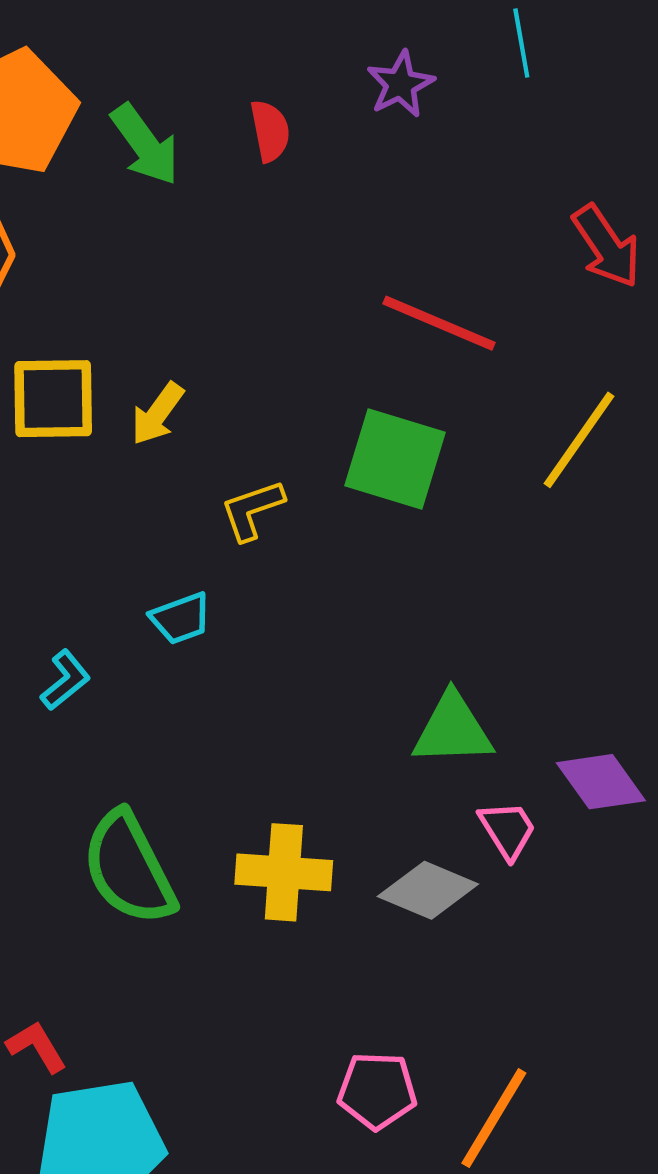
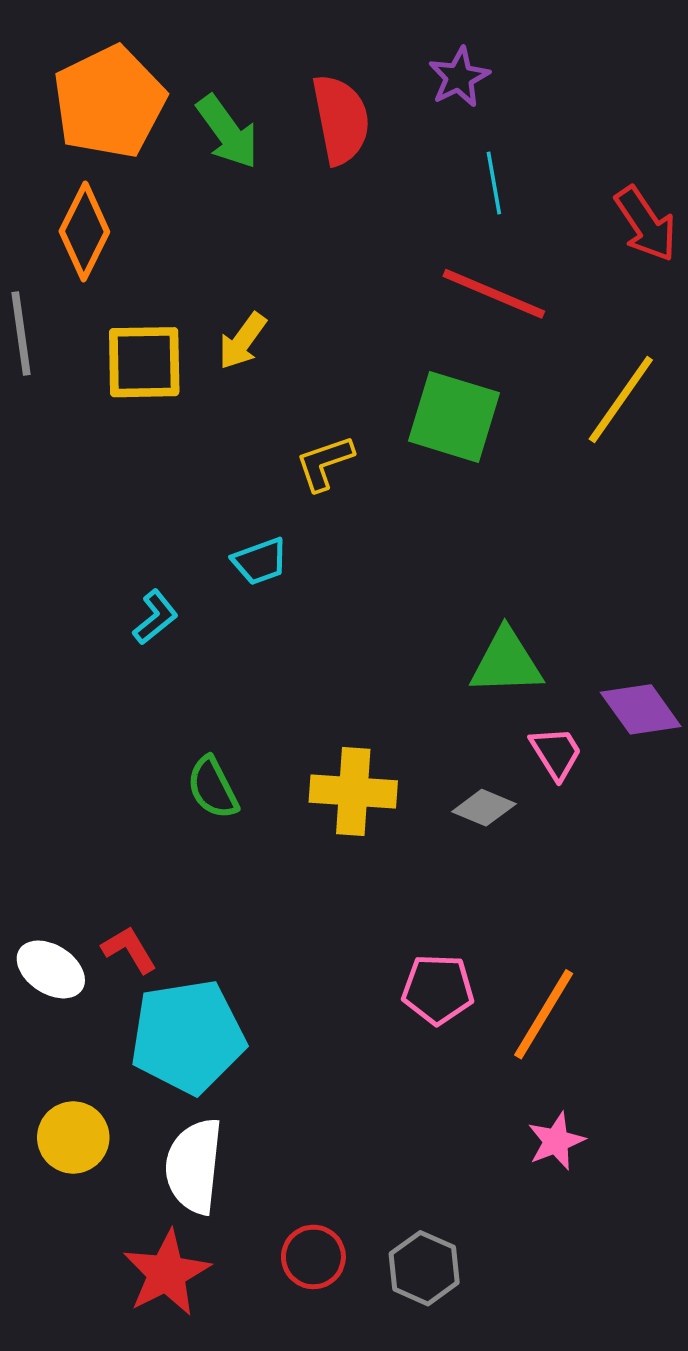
cyan line: (521, 43) -> (494, 183), moved
red semicircle: (270, 131) -> (341, 119), size x1.6
yellow arrow: (157, 414) -> (242, 341), moved
green semicircle: (129, 868) -> (213, 788), size x0.6
gray diamond: (428, 890) -> (484, 808), size x0.7

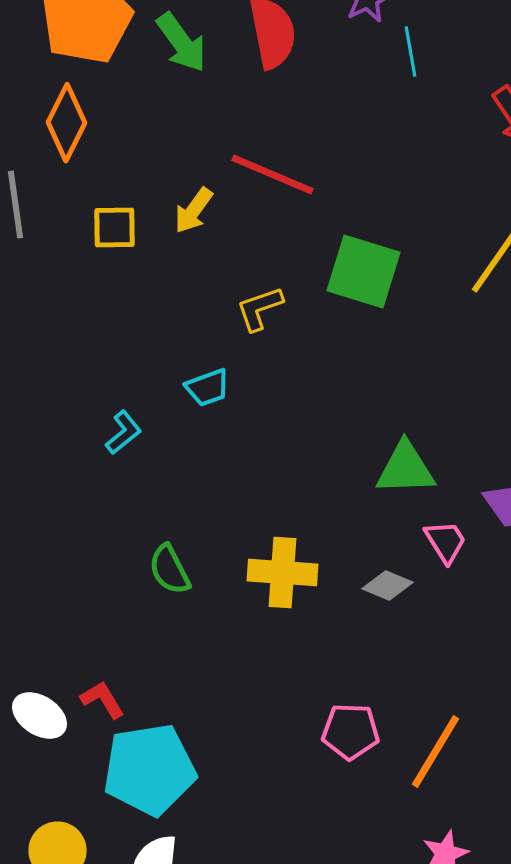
cyan line: (494, 183) -> (410, 52), moved
red line: (494, 294) -> (272, 175), moved
yellow square: (144, 362) -> (114, 228), size x0.7

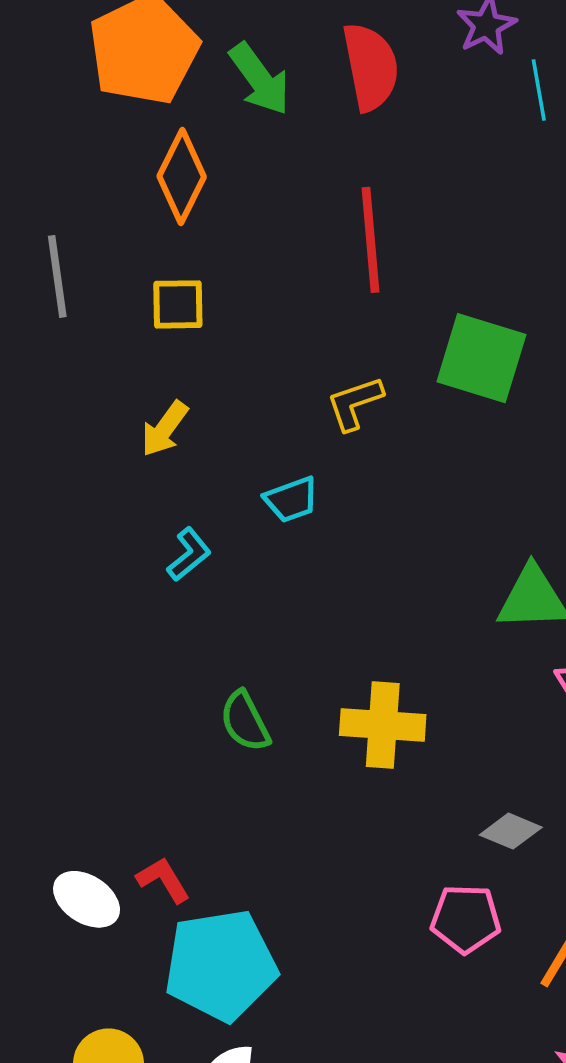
orange diamond: (66, 123) -> (182, 177), moved
red line: (272, 175) -> (371, 240), turned 62
yellow arrow: (194, 211) -> (165, 429), moved
gray diamond: (388, 586) -> (511, 831), moved

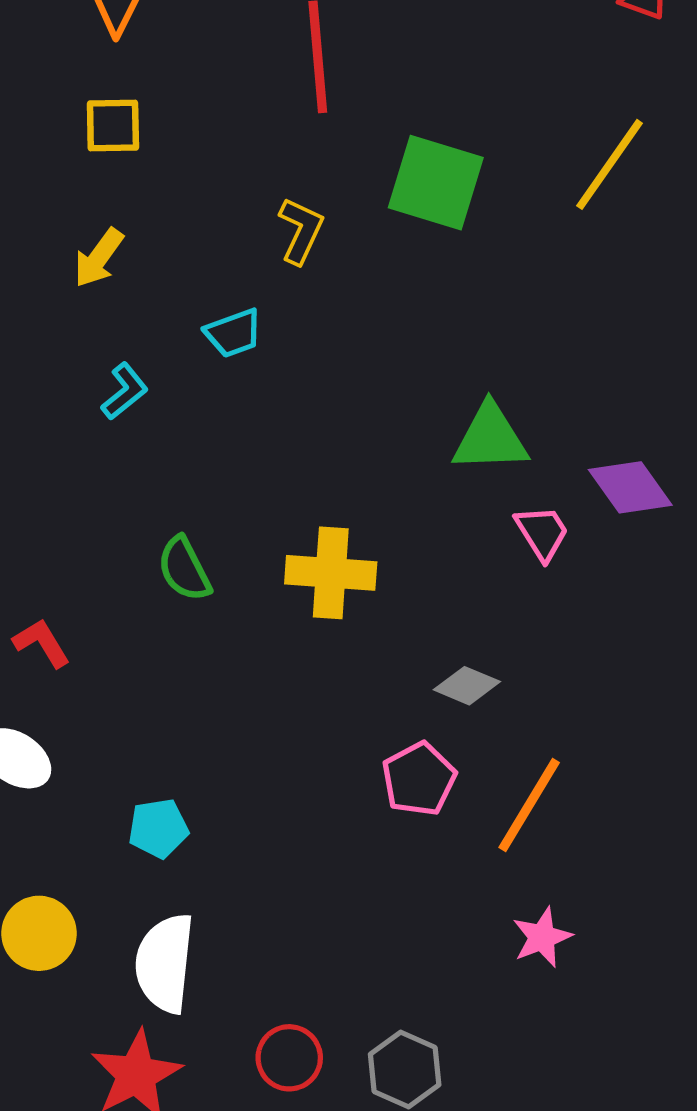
yellow L-shape: (355, 403) -> (301, 231), turned 134
red L-shape: (163, 880) -> (42, 643), moved
pink pentagon: (466, 919) -> (419, 779), turned -30
cyan pentagon: (221, 965) -> (158, 828), size x0.5

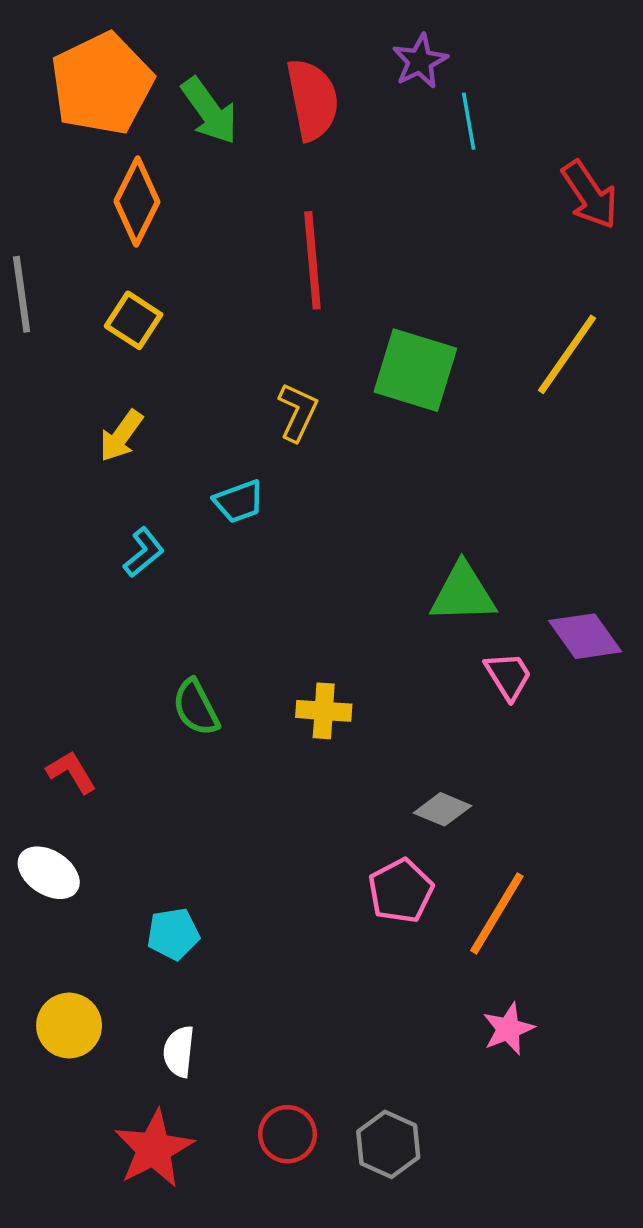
yellow square: (113, 126) -> (134, 320), turned 34
yellow cross: (331, 573) -> (324, 711), size x0.7
white semicircle: (165, 963) -> (179, 1052), size x0.6

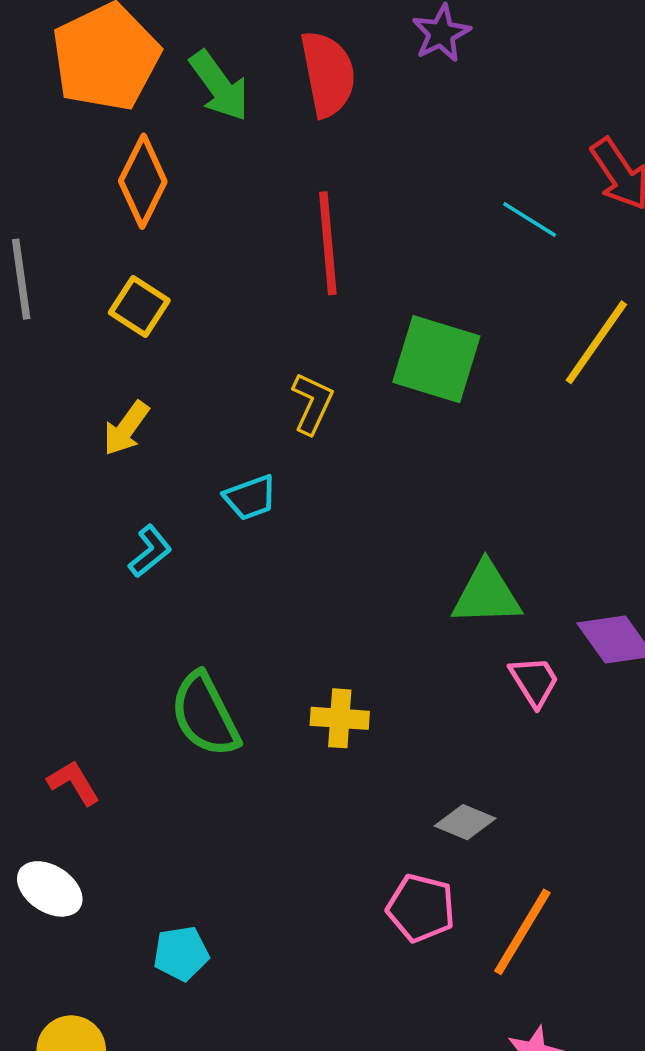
cyan line: (469, 121) -> (530, 219), moved, turned -48
green semicircle: (196, 707) -> (205, 715), size x1.4
pink pentagon: (401, 891) -> (421, 908), turned -30

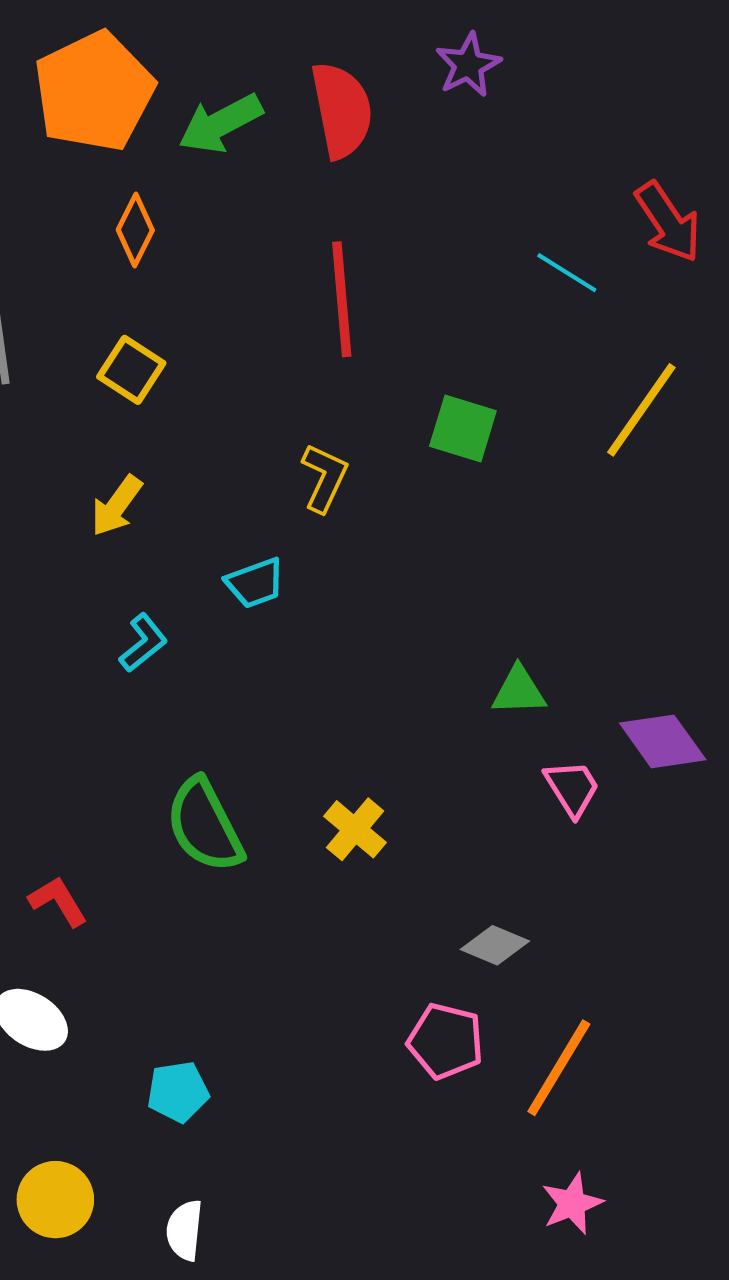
green arrow: (219, 86) -> (221, 123), turned 98
orange diamond: (143, 181) -> (135, 230), size x0.7
green square: (436, 359) -> (463, 428), size x0.7
green triangle: (487, 594) -> (519, 691), size x0.7
yellow cross: (340, 718) -> (355, 829), turned 36

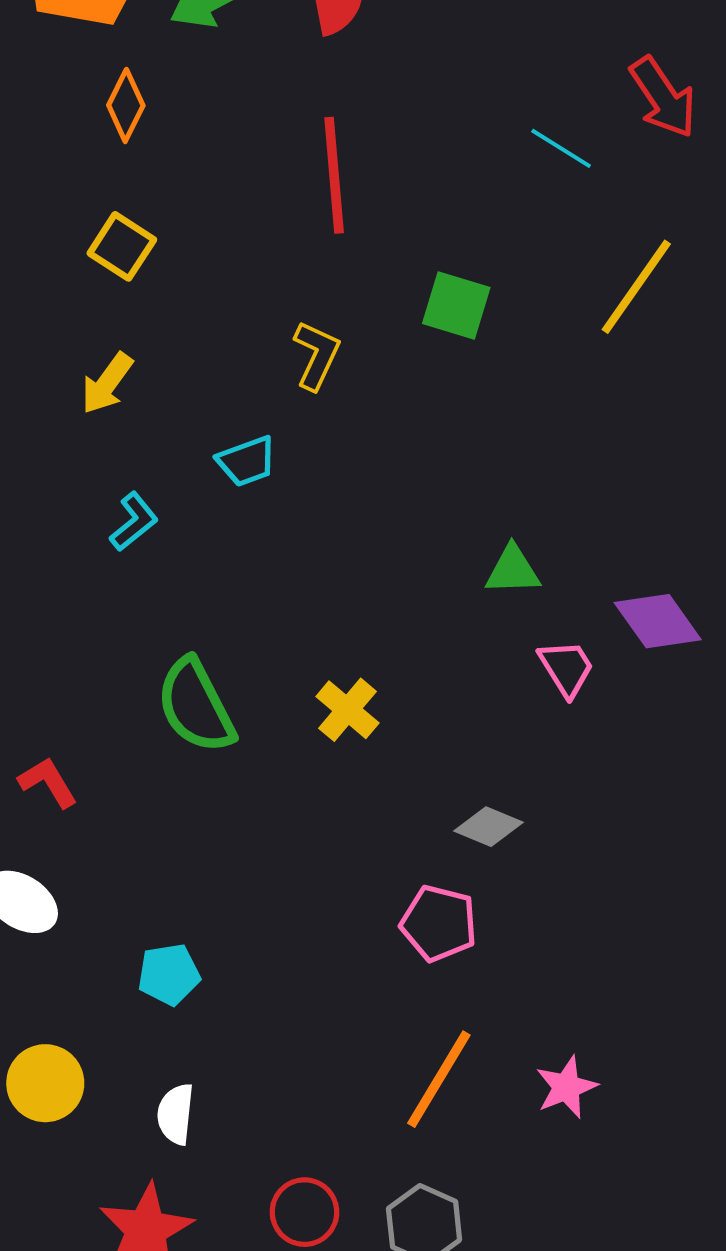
orange line: (559, 1068) -> (439, 1079), moved

